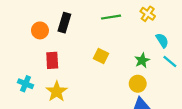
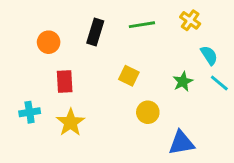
black rectangle: (64, 23) -> (95, 32), moved
cyan cross: (26, 84) -> (30, 112), turned -32
yellow circle: (138, 84) -> (148, 112), moved

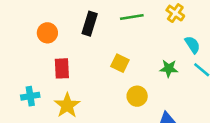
green star: (183, 82) -> (169, 68), turned 30

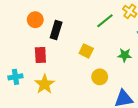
green line: (132, 17) -> (105, 21), moved, turned -30
black rectangle: (90, 24) -> (56, 30), moved
orange circle: (47, 33) -> (35, 20), moved

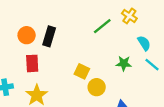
orange circle: (35, 20) -> (27, 35), moved
yellow square: (86, 51) -> (82, 71), moved

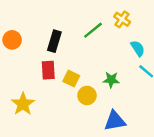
black rectangle: (49, 36) -> (54, 41), moved
red rectangle: (32, 63) -> (48, 70), moved
green star: (124, 63) -> (111, 80), moved

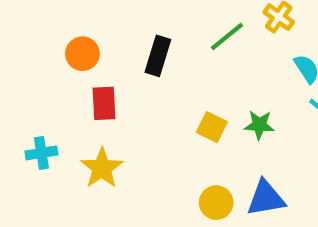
red rectangle: (48, 70) -> (104, 103), moved
yellow square: (71, 79) -> (212, 127), moved
yellow circle: (87, 95) -> (216, 203), moved

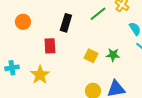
orange circle: (82, 54) -> (23, 22), moved
red rectangle: (104, 103) -> (50, 46), moved

